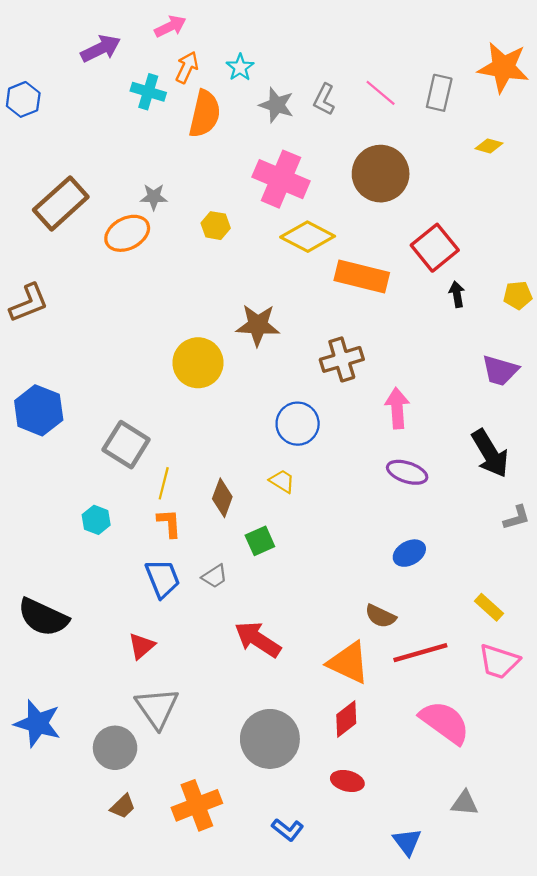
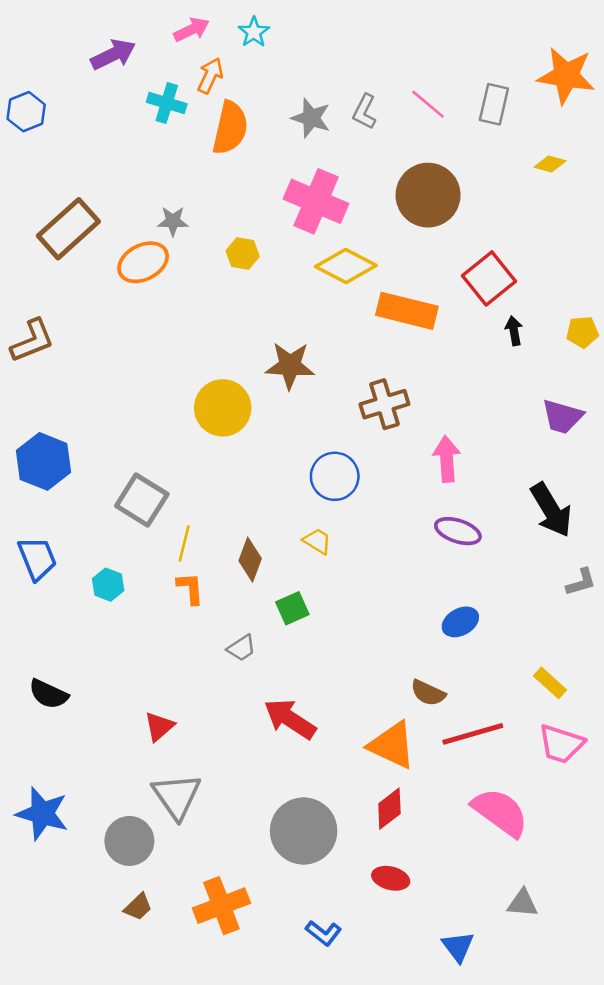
cyan star: (240, 67) -> (254, 32), moved
blue trapezoid: (163, 579) -> (37, 558), moved
black semicircle: (43, 617) -> (48, 694), size x0.7

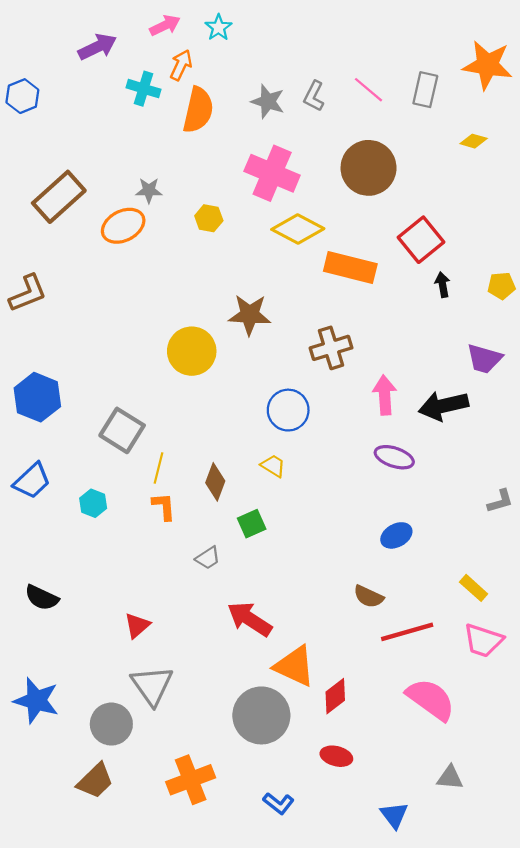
black arrow: (551, 510) -> (444, 406), moved, turned 108
blue trapezoid: (37, 558) -> (32, 481), turned 69
orange triangle: (392, 745) -> (295, 666), moved
brown trapezoid: (138, 907) -> (95, 781), moved, size x1.5

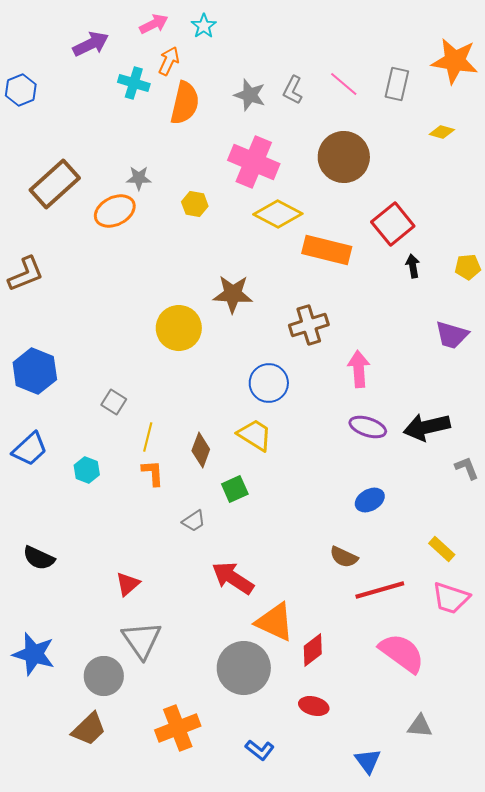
black arrow: (444, 406) -> (427, 427), moved
gray square: (122, 430) -> (114, 402), size x0.6
yellow trapezoid: (273, 466) -> (255, 435), size x1.5
gray L-shape: (500, 501) -> (467, 468), turned -96

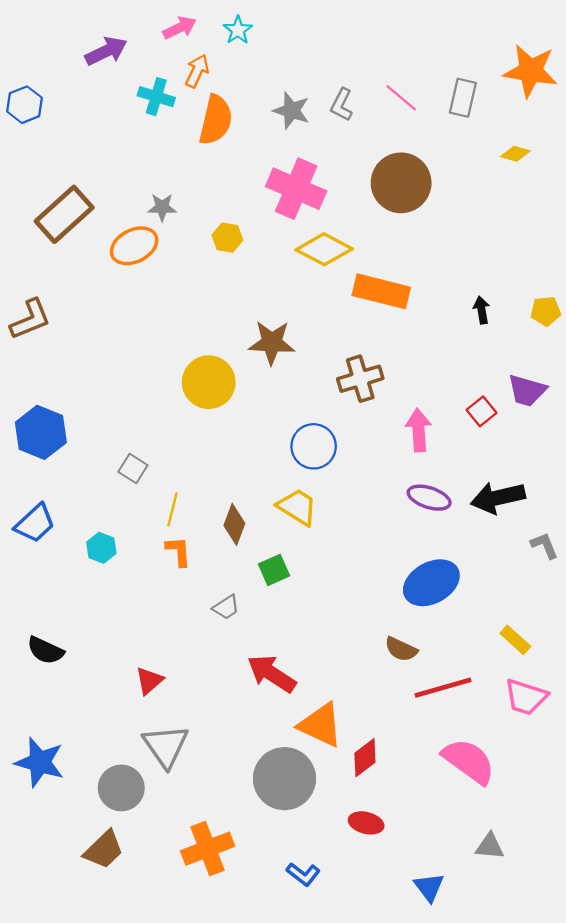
red square: (393, 224) -> (482, 411), moved, size x0.6
blue ellipse: (370, 500) -> (431, 583), size x1.6

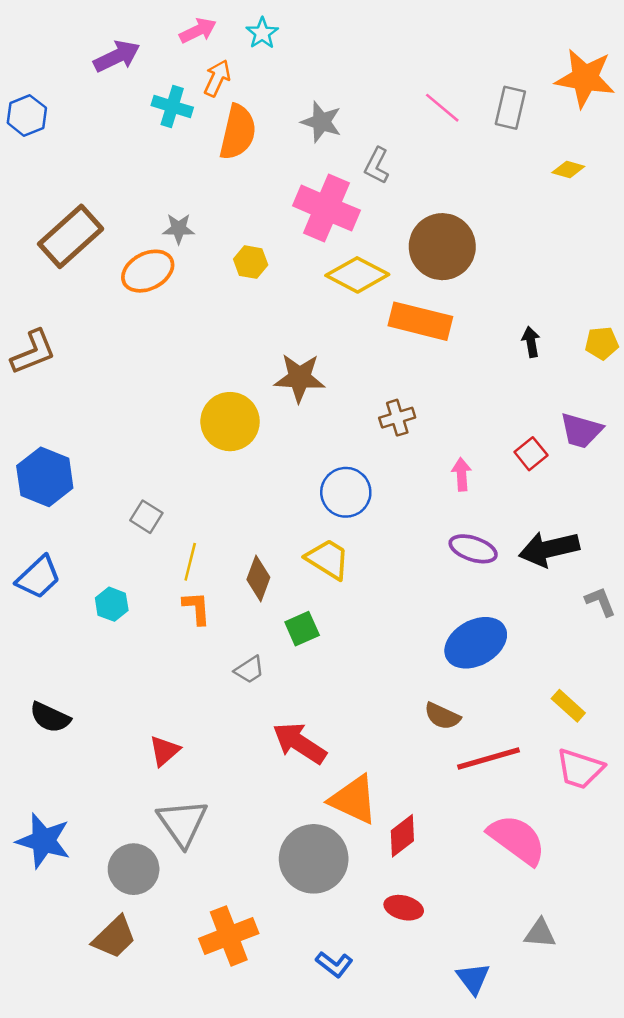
gray L-shape: (342, 105) -> (377, 166), moved
brown circle: (401, 183) -> (442, 247), moved
brown cross: (360, 379) -> (397, 418), size x0.7
pink arrow: (419, 430) -> (462, 474), size x0.7

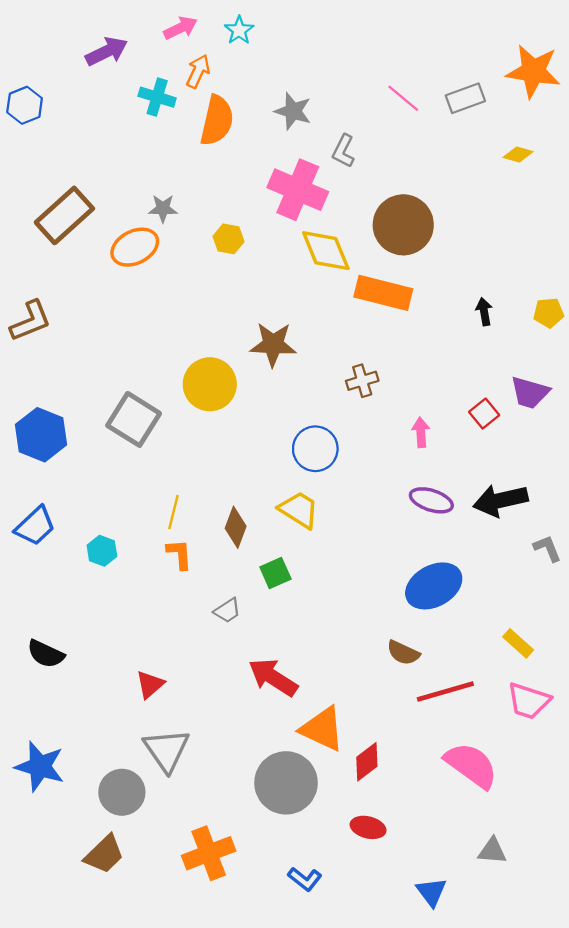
gray rectangle: (510, 108) -> (465, 98), turned 57
yellow diamond: (357, 275) -> (326, 251), turned 40
gray square: (146, 517) -> (134, 419), moved, size x1.8

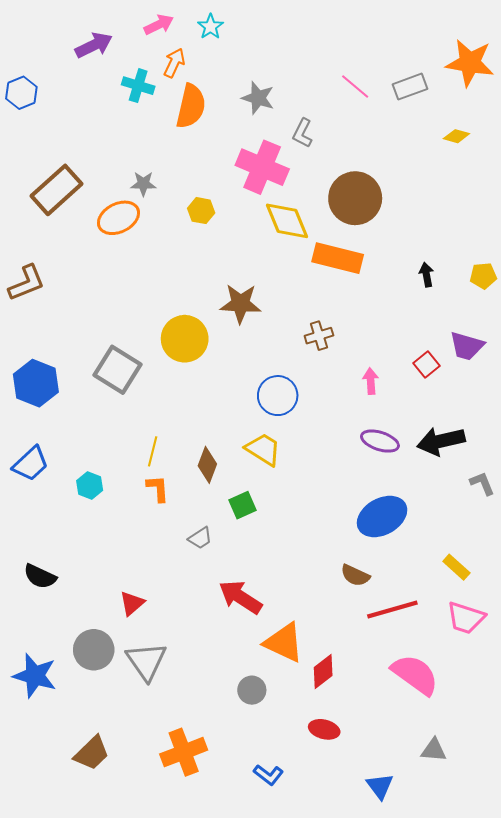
gray circle: (286, 783) -> (252, 690), size x0.5
gray circle: (122, 792) -> (94, 650), moved

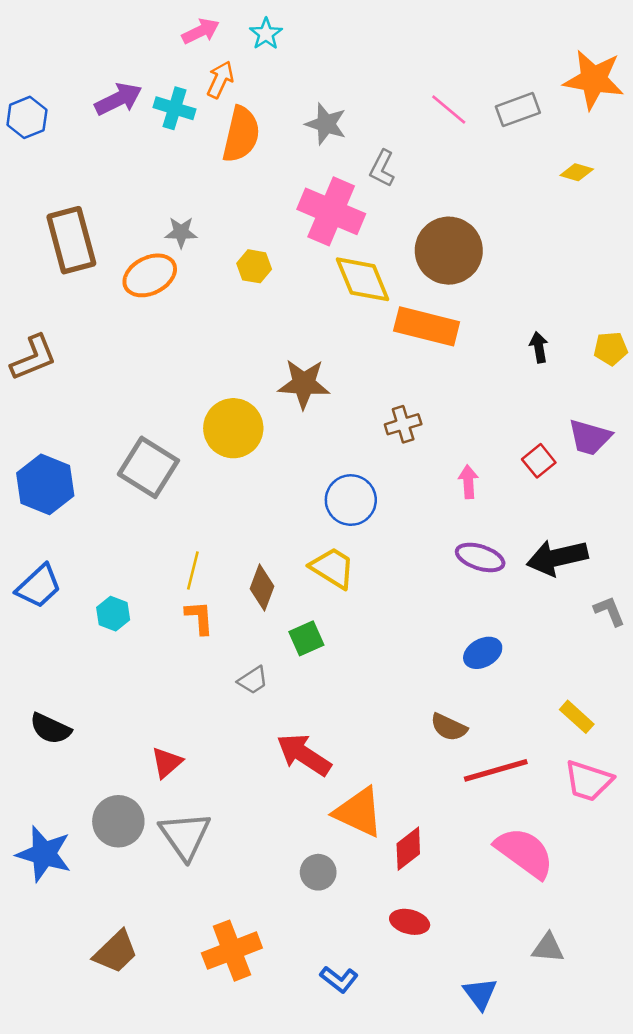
purple arrow: (94, 45) -> (118, 99), moved
brown rectangle: (56, 190) -> (71, 240), turned -63
blue ellipse: (382, 516) -> (483, 653), size x0.6

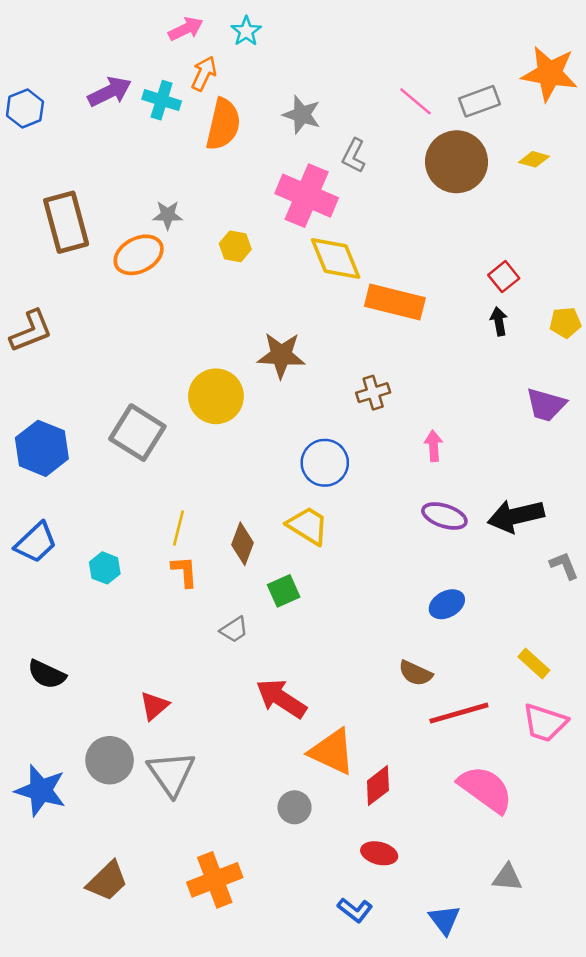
brown circle: (449, 251) -> (457, 162), moved
red square: (539, 461) -> (504, 277), moved
blue L-shape: (339, 979) -> (355, 910), moved

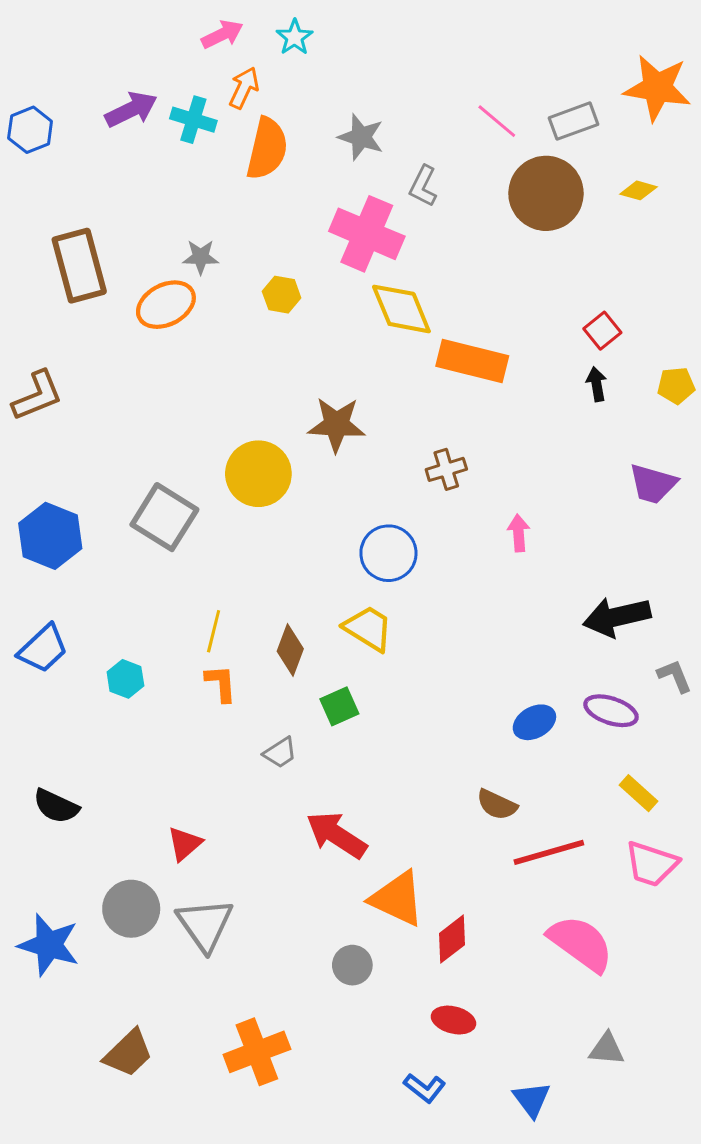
purple ellipse: (444, 516) -> (611, 711), moved

